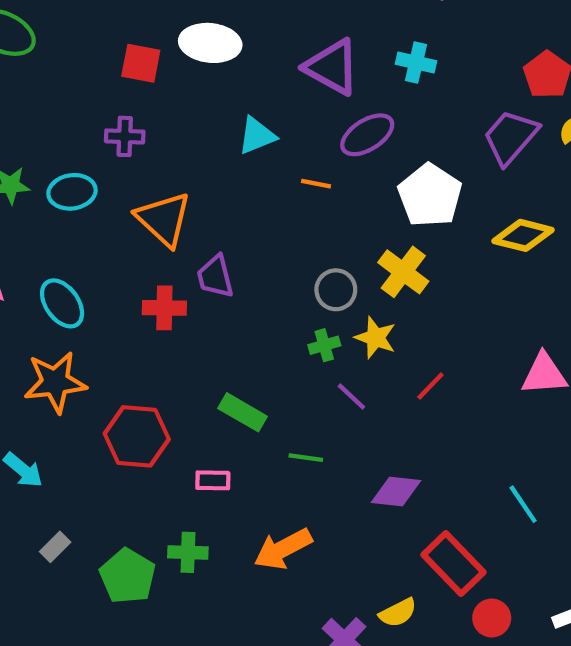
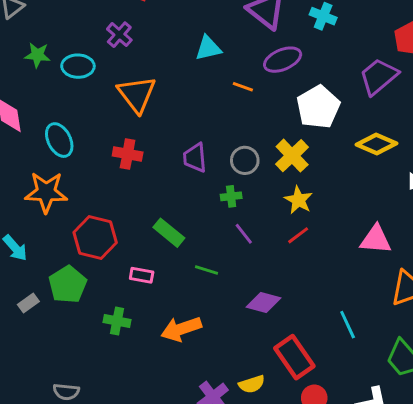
purple cross: (125, 136) -> (119, 35), turned 30
purple trapezoid: (215, 276) -> (195, 158), moved
yellow star: (376, 338) -> (298, 200), moved
green pentagon: (128, 576) -> (68, 285), moved

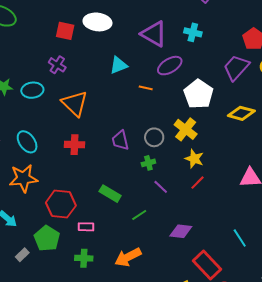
green line: (207, 270) -> (139, 215), turned -42
pink rectangle: (142, 275) -> (86, 227), moved

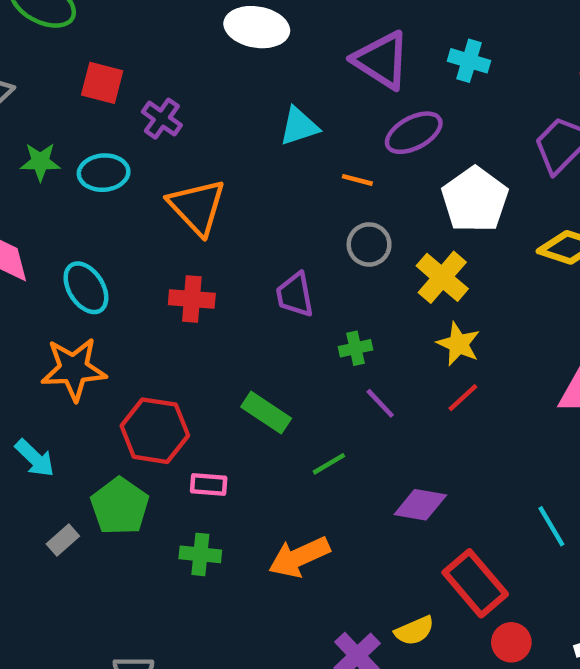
red square: (65, 31) -> (102, 83), moved
gray circle: (154, 137) -> (369, 245), moved

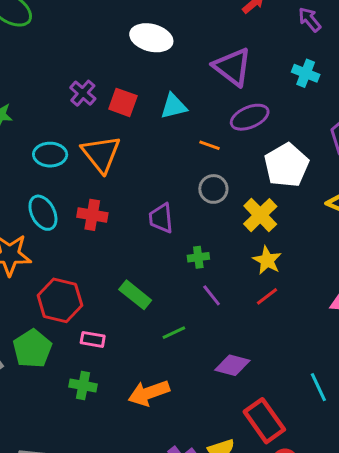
cyan cross: (469, 61) -> (306, 73), moved
red square: (102, 83) -> (123, 102), moved
cyan ellipse: (104, 173) -> (50, 155), moved
cyan ellipse: (86, 288) -> (43, 213), moved

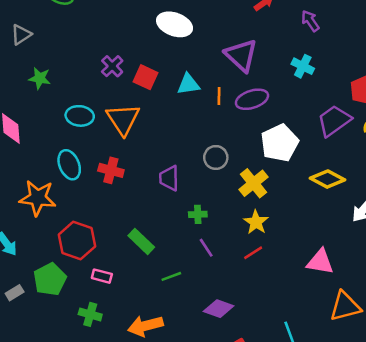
orange line: (209, 145) -> (219, 96), moved, turned 66

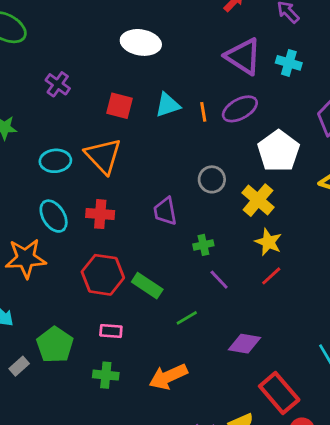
purple triangle: (241, 55) -> (243, 56), moved
purple cross: (112, 66) -> (58, 84), moved
red hexagon: (77, 241) -> (103, 275), moved

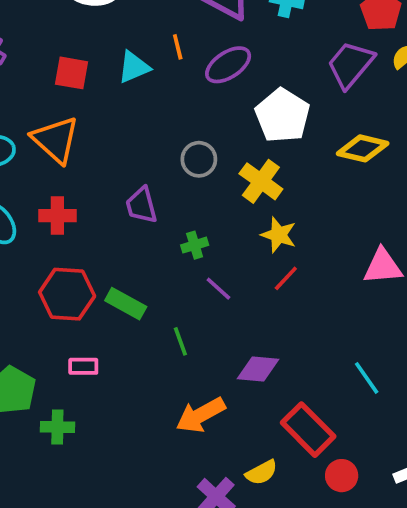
orange line: (203, 112) -> (178, 47), moved
green line: (187, 318) -> (180, 341), turned -75
green cross: (106, 375) -> (57, 427), moved
orange arrow: (168, 377) -> (201, 415), moved

